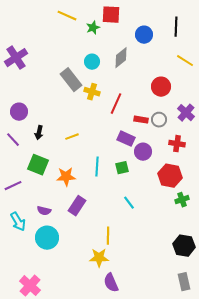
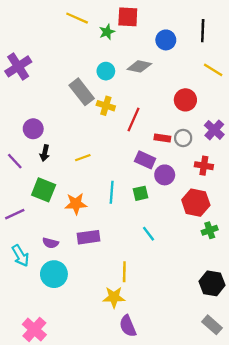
gray diamond: (121, 58) -> (139, 66), turned 50
purple circle: (19, 112) -> (33, 129), moved
purple rectangle: (77, 206) -> (89, 237), turned 48
gray rectangle: (184, 282) -> (212, 325), turned -36

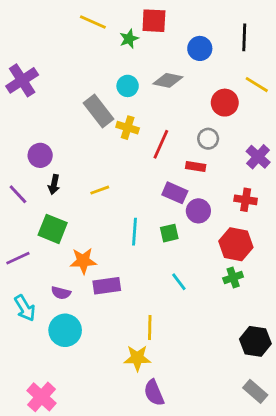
red circle: (185, 100) -> (225, 103), moved
gray circle: (183, 138) -> (208, 139), moved
orange star: (76, 204) -> (83, 261), moved
green cross: (210, 230) -> (233, 278), moved

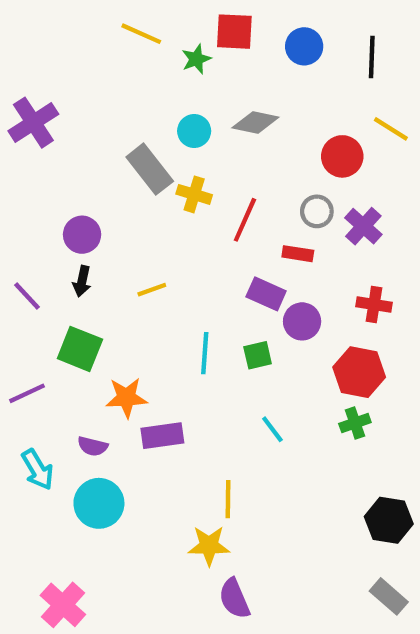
blue circle: (200, 48) -> (304, 46), moved
purple circle: (40, 155) -> (82, 235), moved
purple cross: (258, 157) -> (363, 226), moved

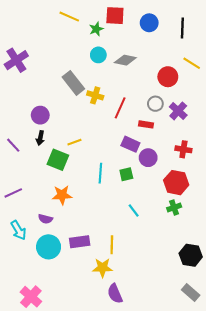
cyan circle: (194, 131) -> (98, 55), moved
green square: (80, 349) -> (58, 160), moved
purple rectangle: (162, 436) -> (80, 242), moved

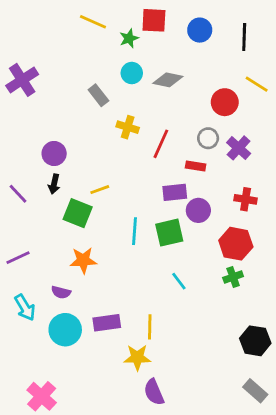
gray rectangle: (73, 83) -> (98, 95), moved, size x0.7
purple rectangle: (130, 144) -> (175, 192), turned -30
green square: (126, 174) -> (169, 233), size x1.5

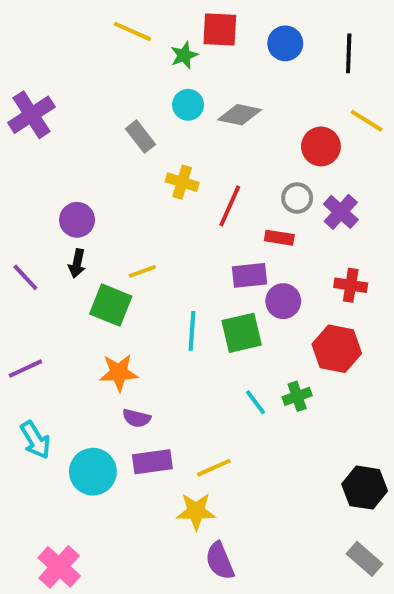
green cross: (233, 277) -> (297, 396), moved
purple semicircle: (61, 292) -> (137, 418), moved
yellow line: (150, 327) -> (214, 468), turned 65

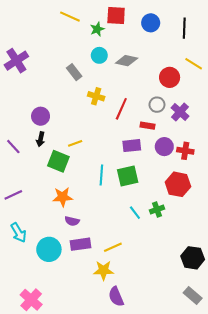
purple circle: (283, 301) -> (164, 147), moved

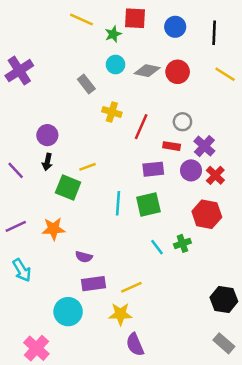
red circle: (170, 77) -> (178, 72), moved
purple cross: (180, 112) -> (204, 146), moved
red cross: (185, 151) -> (215, 175), turned 35
orange star: (63, 197) -> (53, 229), moved
cyan circle: (49, 249) -> (68, 312), moved

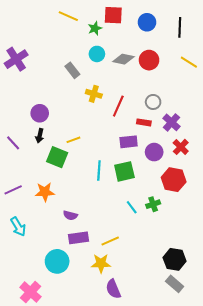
purple circle: (191, 170) -> (154, 152), moved
black hexagon: (224, 299) -> (175, 259), moved
gray rectangle: (224, 343) -> (175, 284), moved

